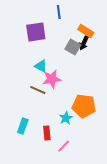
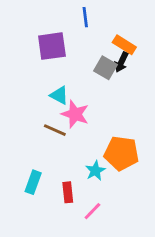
pink star: (52, 79) -> (75, 114), turned 30

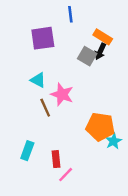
cyan triangle: (59, 95) -> (38, 80), moved
brown line: (55, 130) -> (45, 108), turned 42
cyan star: (95, 171) -> (113, 141), moved
pink line: (92, 211) -> (66, 175), moved

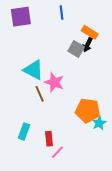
purple square: (43, 38) -> (21, 17), moved
cyan triangle: (38, 80) -> (33, 70), size x1.5

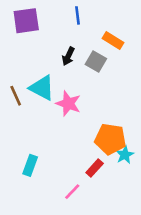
black arrow: (88, 45) -> (68, 56), moved
brown line: (40, 94) -> (16, 96), moved
red rectangle: (49, 139) -> (95, 168), moved, turned 48

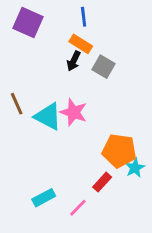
purple square: (26, 21) -> (28, 22), turned 32
orange rectangle: (113, 40) -> (81, 44), moved
cyan triangle: (42, 88) -> (48, 116), moved
cyan rectangle: (30, 165) -> (44, 198), moved, turned 42

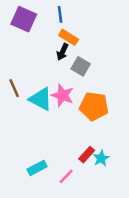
blue line: (84, 17) -> (60, 14), moved
gray square: (104, 67) -> (81, 66), moved
orange pentagon: (119, 151) -> (94, 106), moved
cyan star: (135, 168) -> (101, 158), moved

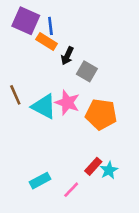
blue line: (60, 14) -> (50, 26), moved
orange rectangle: (69, 37) -> (47, 42), moved

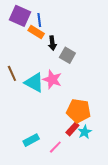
black arrow: (67, 56) -> (52, 43), turned -32
orange pentagon: (101, 114) -> (79, 111), moved

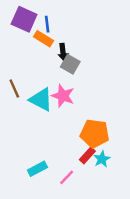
gray square: (67, 55) -> (70, 64), moved

